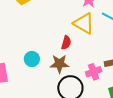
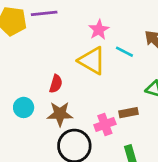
red semicircle: (66, 43) -> (56, 84), moved

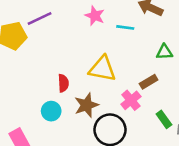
yellow triangle: (92, 61) -> (102, 69), moved
red semicircle: (56, 84) -> (63, 83), moved

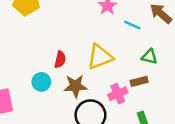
green triangle: (164, 52) -> (149, 57), moved
yellow triangle: (102, 69) -> (100, 57), turned -48

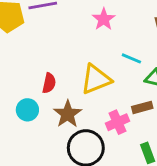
cyan line: (132, 25) -> (131, 58), moved
brown star: (75, 86) -> (68, 114), turned -30

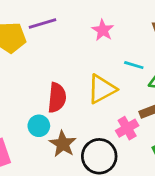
red semicircle: (49, 83) -> (57, 98), size x1.5
brown star: (68, 114) -> (63, 144), moved

